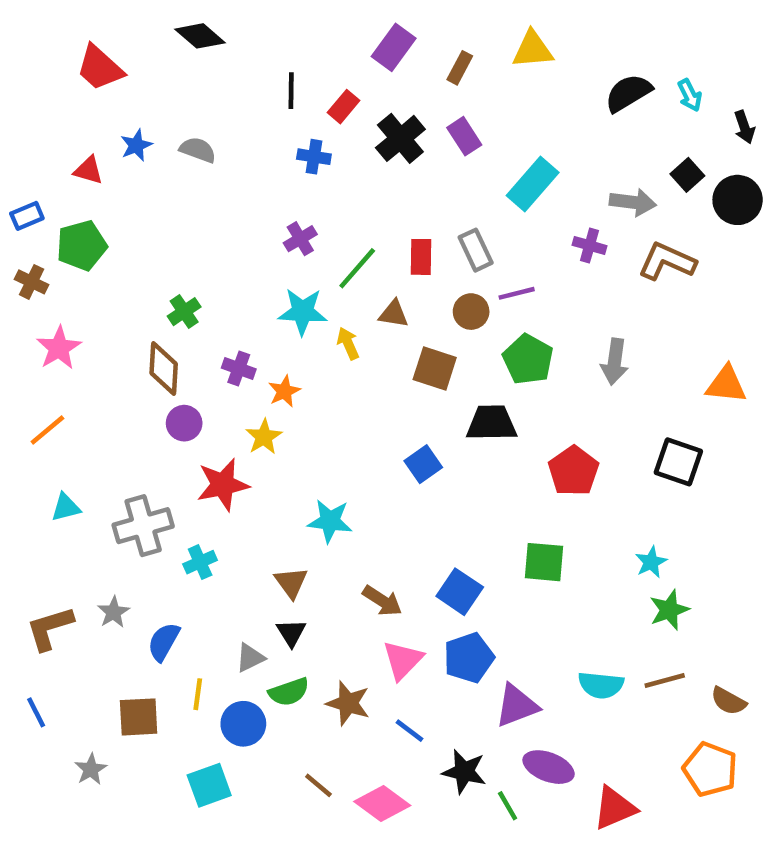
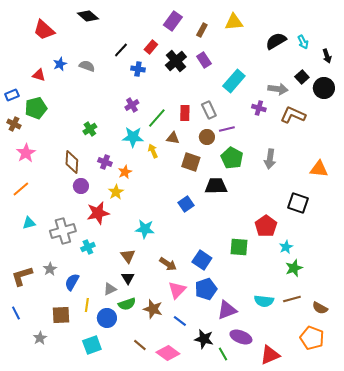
black line: (291, 91) -> (121, 50), moved, turned 42
green cross: (184, 312) -> (90, 129), moved
red pentagon: (574, 471) -> (266, 226), moved

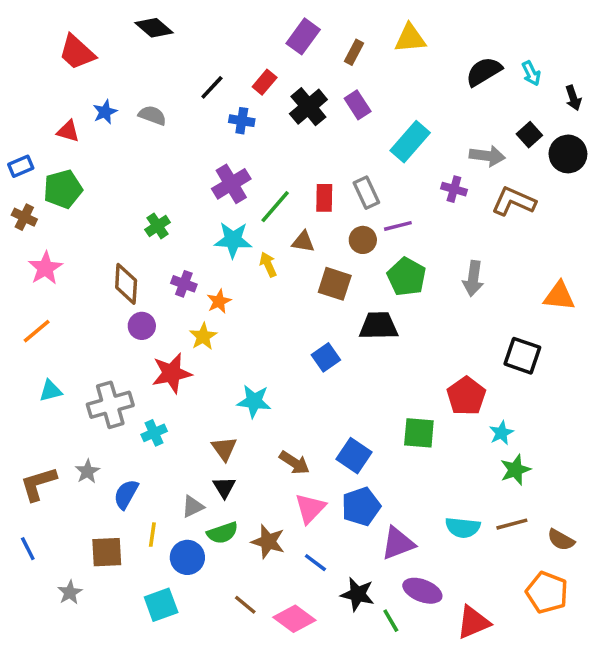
purple cross: (132, 105) -> (231, 184), size x1.5

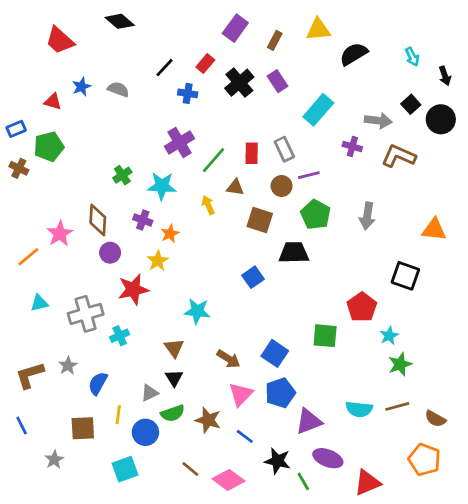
black semicircle: (484, 72) -> (354, 54), moved
cyan star: (233, 240) -> (162, 186), moved
pink star: (45, 268) -> (60, 234), moved

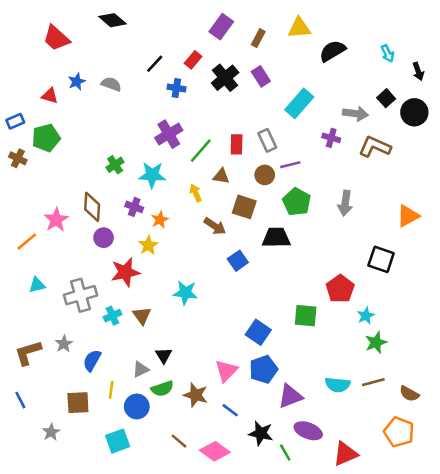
orange triangle: (434, 230) -> (408, 216), turned -35
brown triangle: (174, 348) -> (142, 316), moved
brown arrow: (228, 359) -> (215, 226), moved

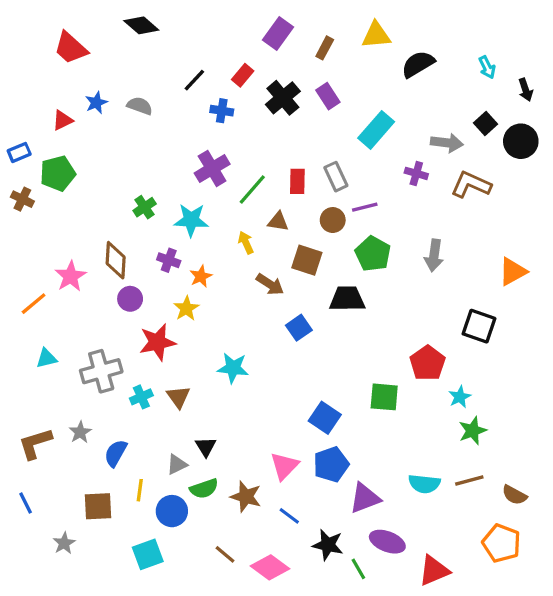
red triangle: (50, 96) -> (63, 120), turned -42

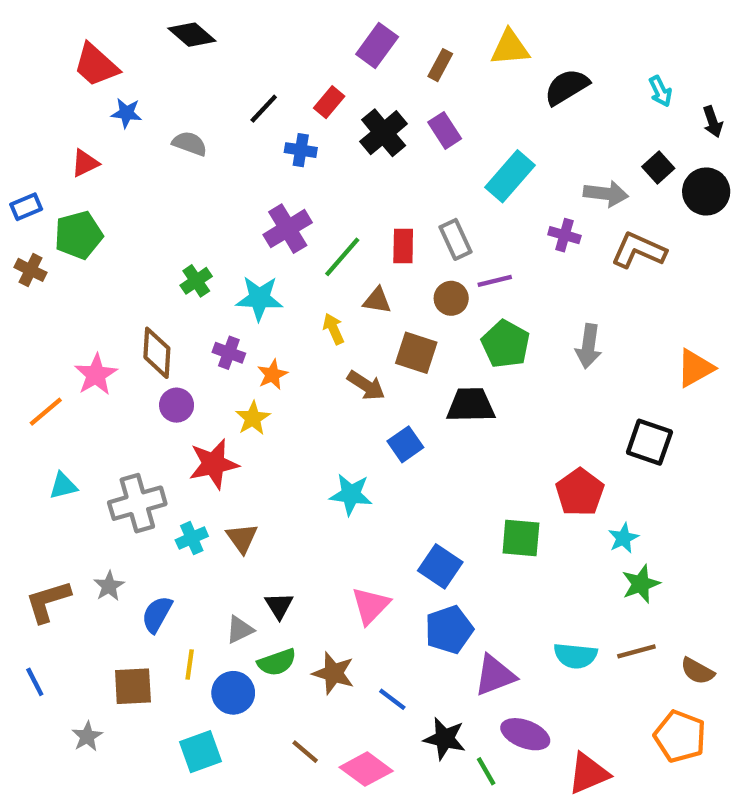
blue star: (96, 103) -> (126, 113), moved, turned 30
cyan star: (233, 368) -> (351, 494), moved
pink triangle: (284, 466) -> (371, 606), moved

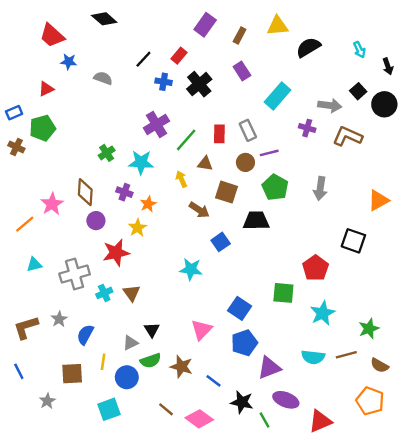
black cross: (384, 133) -> (199, 84), moved
cyan star: (623, 538) -> (323, 313), moved, size x1.5
green star: (641, 584) -> (369, 329), moved

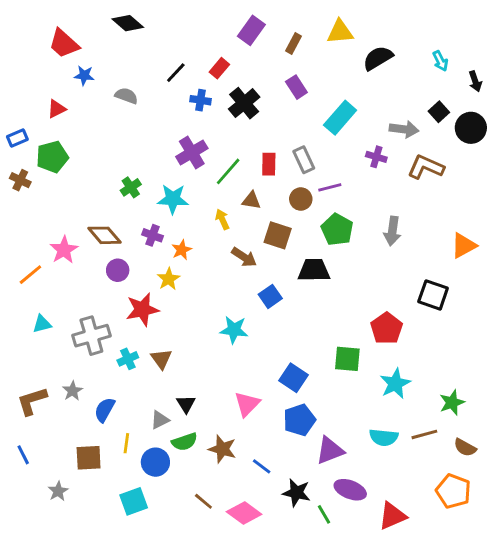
brown diamond: (85, 192) -> (105, 235), turned -44

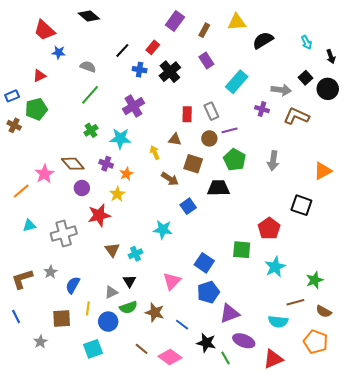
green line: (228, 171) -> (90, 95), moved
cyan cross: (128, 359) -> (135, 254), moved
cyan semicircle: (384, 437) -> (278, 322), moved

